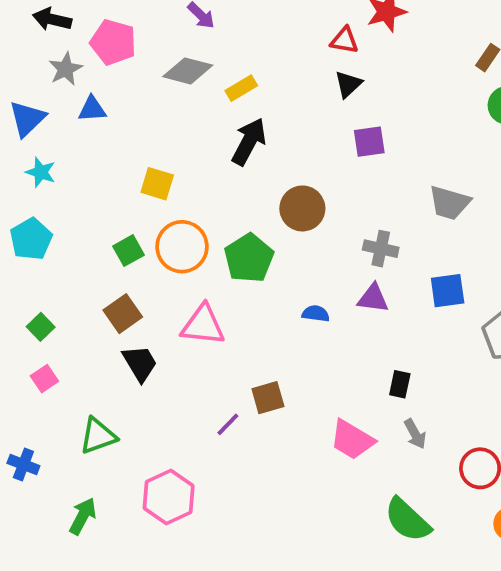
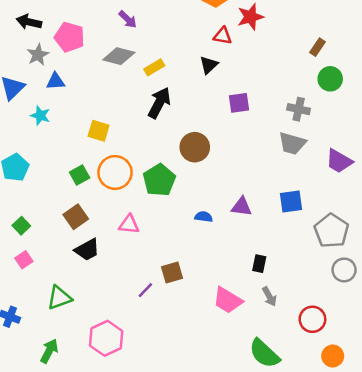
black triangle: (348, 84) -> (209, 65), moved
cyan star: (41, 172) -> (40, 116), moved
gray cross: (381, 249) -> (299, 109), moved
pink triangle: (203, 325) -> (129, 224), size x0.7
black trapezoid: (140, 363) -> (87, 250), turned 92

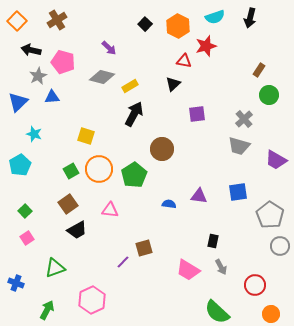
gray cross: (299, 109) -> (244, 119), turned 36
cyan star: (40, 116) -> (34, 134), moved

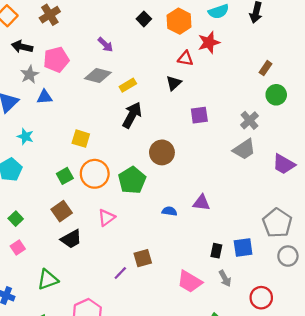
pink pentagon: (63, 62) -> (56, 60), turned -30
gray trapezoid: (239, 146) -> (244, 149), turned -50
blue square: (238, 192) -> (243, 247), moved
pink triangle: (110, 210) -> (106, 218), turned -42

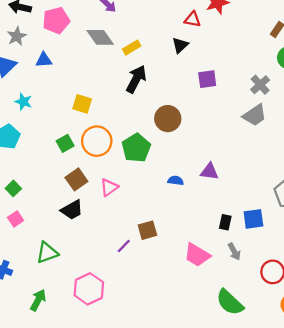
gray star: (30, 75) -> (17, 36), moved
gray diamond: (98, 76) -> (100, 37), turned 40
brown square: (62, 211) -> (76, 179), moved

